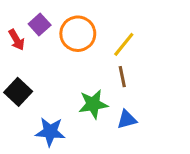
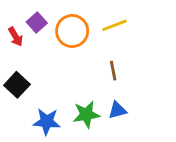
yellow line: (124, 44) -> (115, 25), moved, turned 30
green star: (93, 104) -> (86, 114), moved

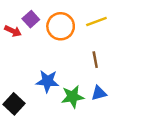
red arrow: (16, 37) -> (13, 31), turned -35
black square: (17, 85) -> (14, 104), moved
blue star: (47, 122) -> (47, 81), moved

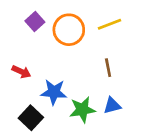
red arrow: (13, 31) -> (21, 72), moved
black square: (14, 104) -> (31, 118), moved

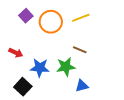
brown line: (108, 68) -> (80, 50), turned -56
blue triangle: (112, 106) -> (82, 86), moved
green star: (82, 110) -> (66, 67), moved

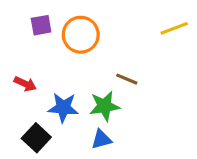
purple square: (26, 16) -> (41, 25), turned 32
yellow line: (81, 18) -> (174, 28), moved
blue triangle: (82, 86) -> (101, 139), moved

